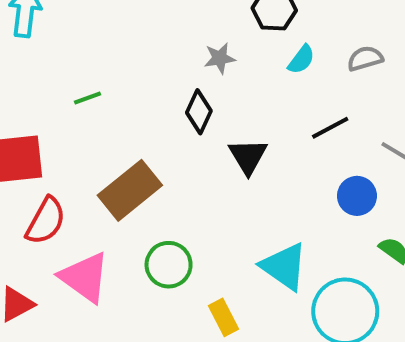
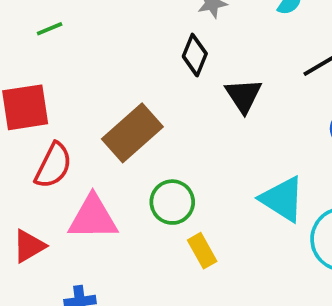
green line: (87, 98) -> (50, 29), moved
pink triangle: (85, 277) -> (93, 218), turned -34
yellow rectangle: (224, 317) -> (202, 251), moved

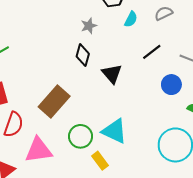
cyan triangle: (282, 199) -> (114, 131), moved

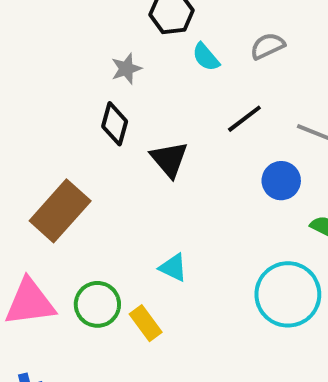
cyan semicircle: (131, 19) -> (206, 57), turned 112
cyan triangle: (114, 131) -> (173, 268), size x0.6
green circle: (81, 136) -> (97, 304), moved

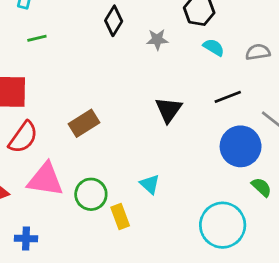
cyan semicircle: (206, 57) -> (214, 47), turned 145
black diamond: (115, 124) -> (114, 21), moved
blue circle: (281, 181) -> (241, 146), size x1.5
brown rectangle: (60, 211) -> (84, 123), size x0.7

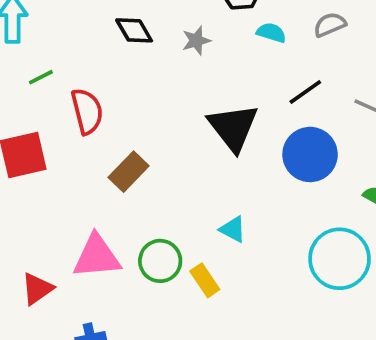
black diamond: (114, 21) -> (134, 30), turned -48
black triangle: (169, 110) -> (233, 127), size x1.4
red semicircle: (23, 137) -> (87, 111), moved, turned -36
blue circle: (241, 146) -> (310, 154), moved

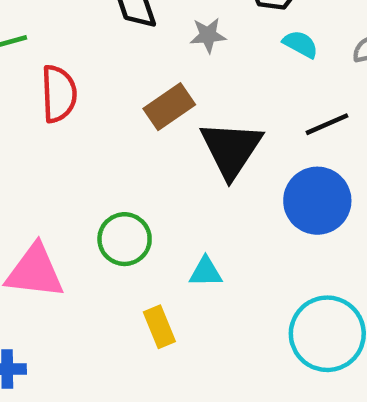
brown rectangle: (129, 172) -> (169, 107), moved
cyan triangle: (233, 229) -> (206, 272), turned -40
green circle: (160, 261) -> (125, 239), moved

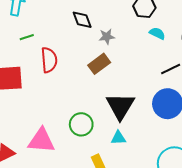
gray star: (208, 35) -> (107, 37), moved
black triangle: (231, 149) -> (120, 106), moved

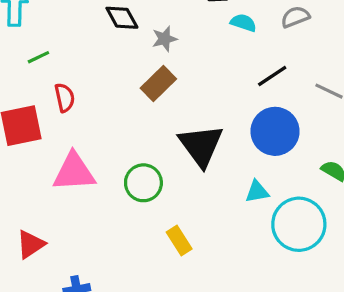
red semicircle: (49, 60) -> (65, 98), moved, size x0.7
cyan triangle: (118, 138) -> (257, 192), moved
pink triangle: (41, 141) -> (74, 172), moved

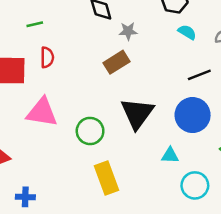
cyan circle: (299, 224) -> (195, 185), size x0.7
yellow rectangle: (179, 240) -> (106, 178), size x1.5

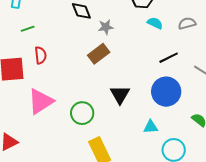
pink triangle: (42, 112) -> (41, 101), turned -36
black triangle: (137, 113) -> (120, 95), size x0.7

